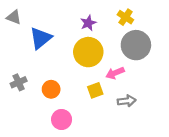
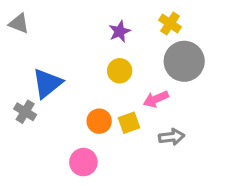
blue triangle: (41, 38) -> (47, 83), moved
yellow circle: (88, 52) -> (120, 71), size x0.6
gray cross: (19, 82) -> (25, 112), turned -35
orange circle: (51, 89) -> (99, 121), moved

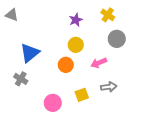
gray circle: (184, 61) -> (117, 39), size x0.7
gray cross: (25, 112) -> (21, 79), moved
orange circle: (99, 121) -> (66, 65), moved
yellow square: (129, 123) -> (82, 95), moved

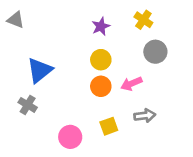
orange circle: (66, 65) -> (101, 86), moved

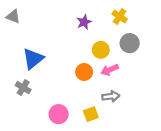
yellow circle: (101, 60) -> (101, 50), moved
gray arrow: (145, 116) -> (111, 96), moved
yellow square: (109, 126) -> (91, 114), moved

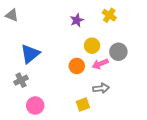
gray circle: (130, 43) -> (118, 52), moved
gray cross: (23, 88) -> (21, 80), turned 32
pink circle: (59, 114) -> (35, 106), moved

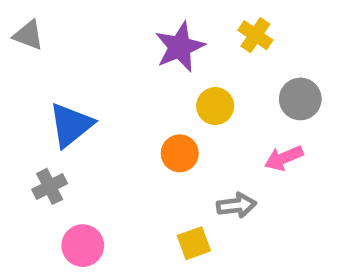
purple star: (77, 20) -> (180, 47), size x1.5
gray circle: (118, 52) -> (300, 99), moved
pink arrow: (100, 64) -> (284, 158), moved

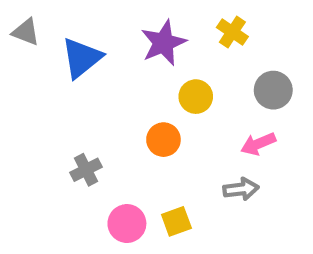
blue triangle: (71, 125) -> (82, 58), moved
gray cross: (50, 186) -> (86, 170), moved
gray arrow: (236, 205) -> (241, 189), moved
pink circle: (83, 246) -> (127, 224), moved

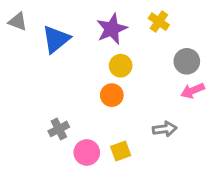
yellow circle: (196, 97) -> (121, 66), moved
pink arrow: (258, 144) -> (193, 91), moved
gray cross: (86, 170) -> (59, 129), moved

